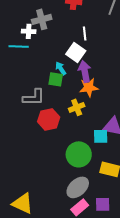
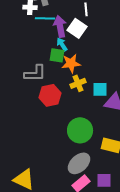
cyan line: (19, 46) -> (45, 18), moved
purple arrow: (85, 71) -> (60, 26), moved
orange star: (89, 87) -> (71, 63), moved
cyan square: (101, 136) -> (100, 89), moved

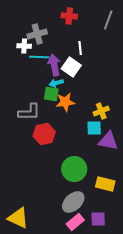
cyan arrow: (62, 44) -> (56, 83), turned -72
yellow cross: (78, 83) -> (101, 111), moved

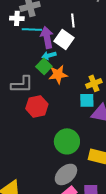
green square: (51, 94) -> (44, 66), turned 35

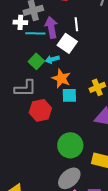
purple arrow: (47, 37) -> (51, 27), moved
green square: (44, 66) -> (36, 61), moved
orange star: (58, 74) -> (61, 78), turned 30
cyan square: (87, 100) -> (69, 95), moved

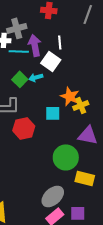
orange star: (61, 78) -> (70, 96), moved
green circle: (70, 145) -> (66, 157), moved

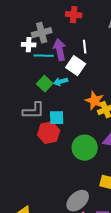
cyan square: (53, 113) -> (57, 118), moved
green circle: (66, 157) -> (85, 148), moved

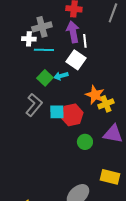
purple arrow: (60, 50) -> (73, 32), moved
gray L-shape: (34, 111) -> (34, 105), turned -50
red hexagon: (49, 133) -> (72, 115), moved
green circle: (85, 148) -> (85, 142), size x0.6

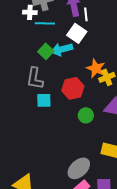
cyan arrow: (61, 76) -> (62, 49), size x1.5
gray L-shape: (34, 105) -> (35, 78), turned 150
cyan square: (57, 112) -> (44, 100), moved

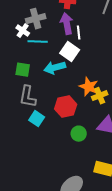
white cross: (30, 12) -> (23, 31), turned 32
green square: (46, 51) -> (23, 70), moved, turned -35
cyan square: (44, 100) -> (37, 119), turned 35

